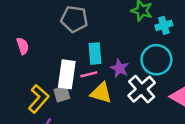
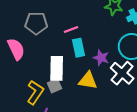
gray pentagon: (74, 19) -> (36, 23), moved
pink semicircle: (23, 46) -> (16, 49), size x1.5
pink line: (89, 74) -> (71, 30), moved

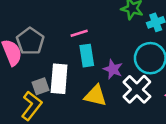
gray pentagon: (36, 23) -> (30, 41), moved, turned 30
gray square: (55, 86) -> (40, 86), moved

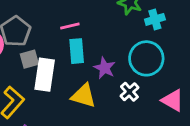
gray square: (40, 86) -> (29, 59), moved
white cross: (137, 89) -> (129, 92), size x0.6

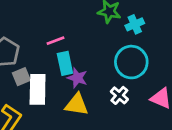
purple star: (105, 68) -> (77, 78), moved

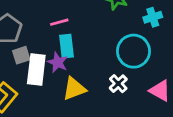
cyan cross: (135, 24) -> (153, 17), moved
purple star: (77, 78) -> (58, 62), moved
yellow triangle: (77, 105) -> (74, 89), turned -35

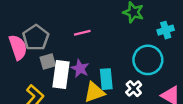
cyan rectangle: (67, 46) -> (106, 79), moved

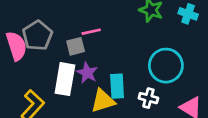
cyan cross: (166, 30) -> (188, 14), moved, turned 35
gray square: (48, 61) -> (76, 46), moved
white cross: (134, 89) -> (148, 98), turned -35

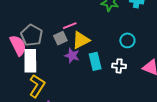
cyan circle: (166, 66) -> (127, 40), size x0.6
white rectangle: (65, 79) -> (30, 61), moved
yellow triangle: (103, 101) -> (81, 40), moved

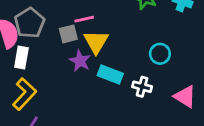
yellow triangle: (81, 40) -> (96, 42), turned -42
white rectangle: (30, 61) -> (21, 58), size x0.7
cyan rectangle: (95, 61) -> (110, 74), turned -66

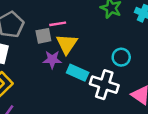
purple star: (80, 61) -> (52, 60), turned -30
white cross: (142, 87) -> (104, 85), size x1.6

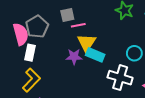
gray square: (43, 36) -> (67, 15), moved
cyan rectangle: (78, 73) -> (95, 55), moved

